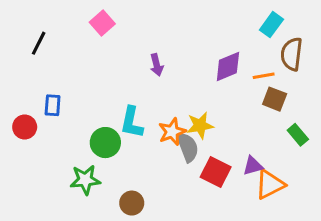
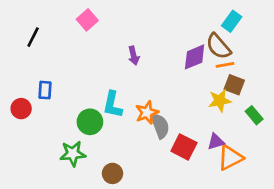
brown semicircle: (292, 54) -> (218, 46), moved, turned -48
yellow star: (200, 125) -> (220, 101), moved

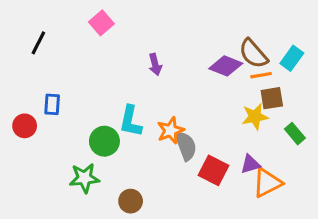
cyan rectangle: (232, 21) -> (292, 58), moved
purple diamond: (195, 57) -> (226, 66), turned 44
brown square: (234, 85) -> (272, 98), turned -30

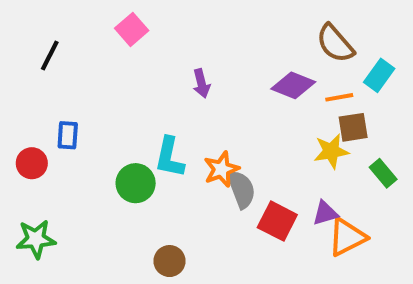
brown semicircle: (253, 54) -> (335, 43), moved
green star: (84, 178) -> (36, 239), moved

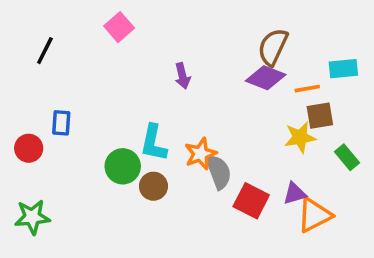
brown semicircle: (335, 43) -> (273, 47), moved, turned 66
cyan rectangle: (379, 75) -> (343, 69), turned 48
brown circle: (170, 261) -> (153, 186), moved

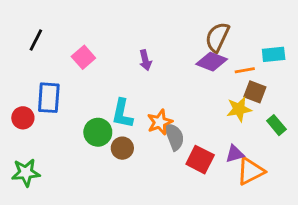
pink square: (119, 27) -> (83, 57), moved
brown square: (320, 116) -> (255, 92), turned 30
blue rectangle: (61, 123) -> (49, 98), size x1.5

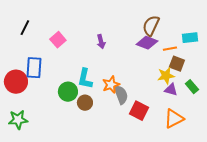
red circle: (23, 118) -> (16, 82), size x1.5
purple triangle: (235, 154) -> (171, 90), moved, turned 32

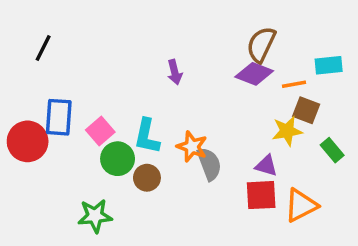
pink square: (58, 40) -> (100, 131), moved
orange star: (111, 85) -> (192, 147), turned -30
purple triangle: (171, 90) -> (266, 166), moved
red square: (139, 111) -> (261, 195), moved, turned -30
green star: (18, 120) -> (95, 216), moved

